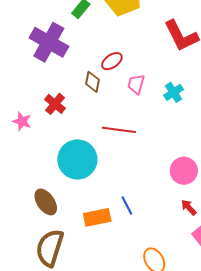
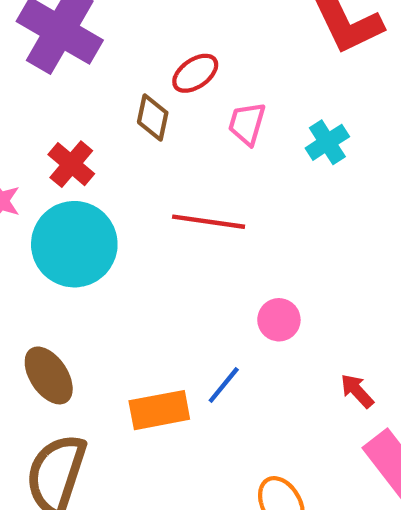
cyan circle: (77, 159) -> (74, 244), moved
pink circle: (184, 171) -> (279, 320), moved, size x0.7
blue line: (127, 205) -> (224, 385), turned 66

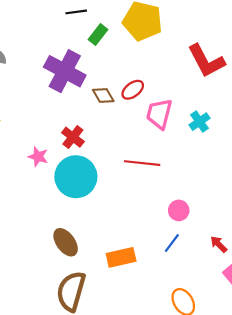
brown diamond: (153, 117) -> (103, 95), moved, turned -40
pink trapezoid: (247, 124) -> (159, 114), size x1.4
blue line: (224, 385) -> (172, 243), moved

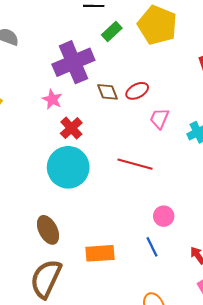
purple cross: (65, 71) -> (73, 62), turned 30
pink trapezoid: (159, 114) -> (159, 118), size x0.7
pink star: (38, 157) -> (52, 99), moved
blue line: (172, 243) -> (152, 247), turned -72

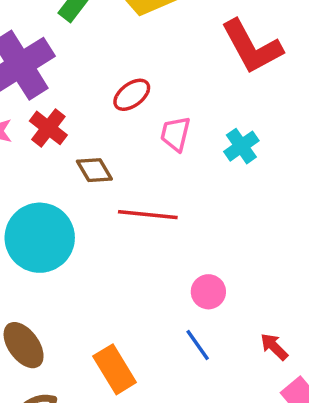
brown diamond: (107, 92) -> (94, 170), moved
red cross: (71, 128) -> (48, 128), moved
orange rectangle: (100, 253) -> (115, 369), turned 72

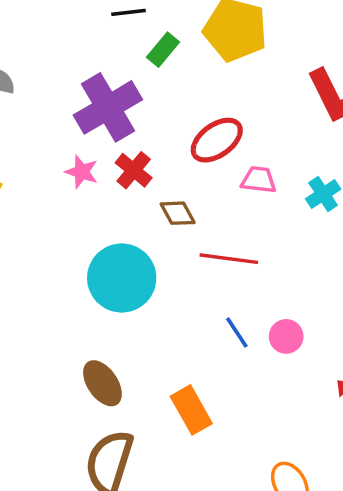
red ellipse: (132, 95) -> (217, 140), size x1.4
pink trapezoid: (175, 134) -> (259, 180), turned 81
blue line: (198, 345) -> (237, 332), moved

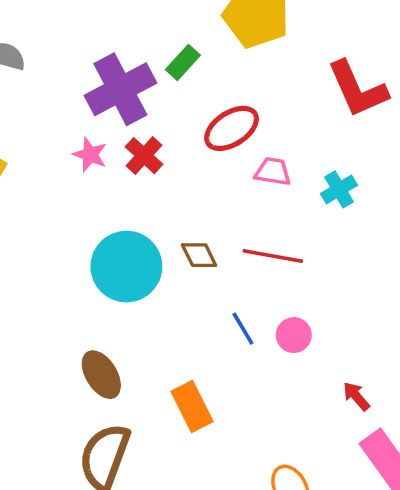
green rectangle: (163, 50) -> (183, 62), moved
brown diamond: (178, 213) -> (199, 255), moved
red line: (229, 259) -> (273, 256), moved

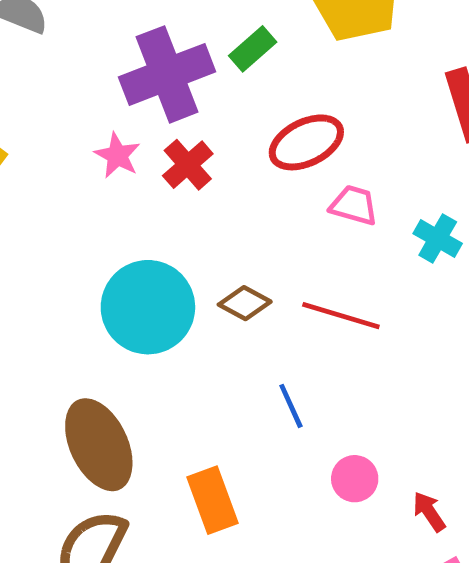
cyan cross: (339, 189) -> (438, 239), turned -36
brown diamond: (199, 255) -> (245, 303), turned -42
pink circle: (294, 335) -> (355, 479), moved
brown ellipse: (101, 375) -> (99, 445), size x1.4

